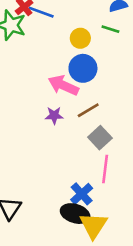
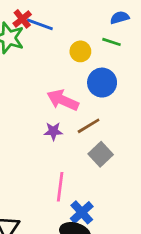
blue circle: (83, 68) -> (102, 83), moved
pink line: (105, 169) -> (60, 187), moved

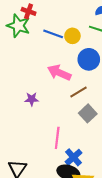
red cross: (22, 19) -> (29, 11), turned -32
blue line: (40, 24) -> (53, 34), moved
purple star: (53, 131) -> (32, 99), moved

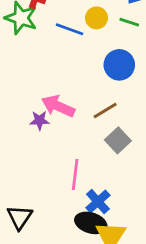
yellow circle: (72, 36) -> (96, 18), moved
pink arrow: (59, 73) -> (58, 106), moved

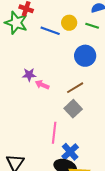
pink arrow: (58, 106) -> (42, 85), size x0.6
purple star: (40, 120) -> (29, 75), moved
gray square: (118, 140) -> (73, 109), moved

